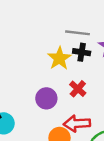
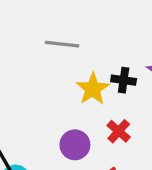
gray line: (77, 33) -> (62, 44), moved

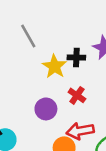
gray line: (62, 44) -> (28, 36), turned 60

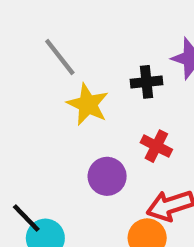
yellow star: (54, 66) -> (88, 104), moved

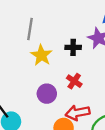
gray line: (60, 57) -> (30, 29), turned 40

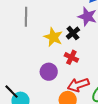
black cross: (73, 47) -> (73, 33), moved, turned -32
yellow star: (41, 55) -> (53, 37), moved

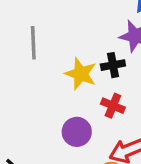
black cross: (73, 33) -> (113, 65), turned 32

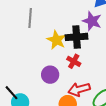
black cross: (113, 65) -> (77, 37), size x1.5

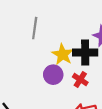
purple circle: (50, 75) -> (53, 75), moved

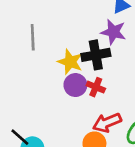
purple circle: (53, 75) -> (75, 85), moved

